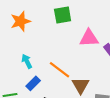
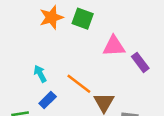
green square: (63, 15) -> (83, 19), turned 30
orange star: (20, 21) -> (51, 17), moved

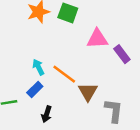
cyan arrow: (40, 74) -> (38, 67), moved

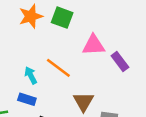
orange line: (64, 74) -> (58, 68), moved
blue rectangle: (35, 89) -> (27, 99), turned 63

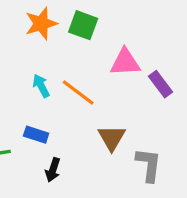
cyan arrow: (31, 75) -> (41, 86), moved

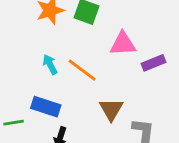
purple rectangle: (160, 84) -> (154, 63), turned -75
blue rectangle: (36, 135) -> (46, 107), size x1.4

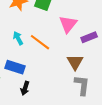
pink triangle: (123, 44) -> (68, 24), turned -48
brown triangle: (111, 110) -> (75, 62), moved

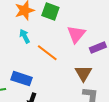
cyan arrow: (18, 38) -> (25, 36), moved

